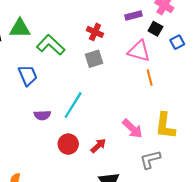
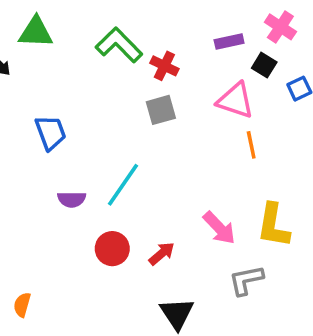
green triangle: (20, 28) -> (36, 32), moved
green L-shape: (51, 45) -> (119, 45), moved

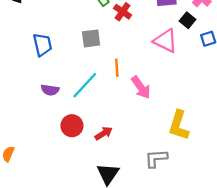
gray square: (161, 110) -> (91, 38), moved
orange line: (251, 145) -> (117, 68), moved
pink arrow: (219, 228) -> (141, 87), moved

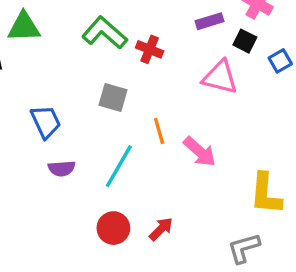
gray square: (91, 38) -> (113, 98), turned 36
purple semicircle: (50, 90) -> (62, 168), moved

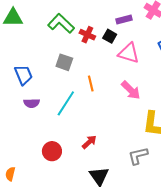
black square: (245, 41) -> (110, 36), moved
pink arrow: (200, 152) -> (131, 90), moved
red circle: (113, 228) -> (52, 151), moved

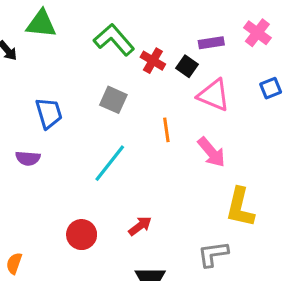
orange line: (91, 84) -> (166, 130), moved
purple semicircle: (32, 103) -> (28, 158), moved

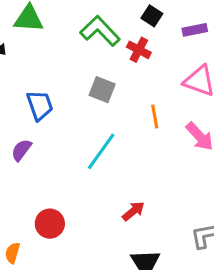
black square: (187, 66) -> (152, 16), moved
purple semicircle: (28, 158) -> (21, 150), turned 125
red circle: (82, 235) -> (50, 224), moved

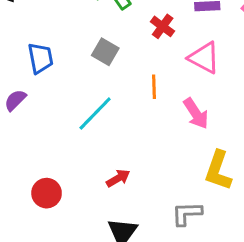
red cross: (139, 50) -> (163, 26), moved
red circle: (50, 224) -> (47, 193), moved

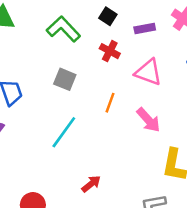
orange line: (154, 87) -> (110, 103), turned 30

